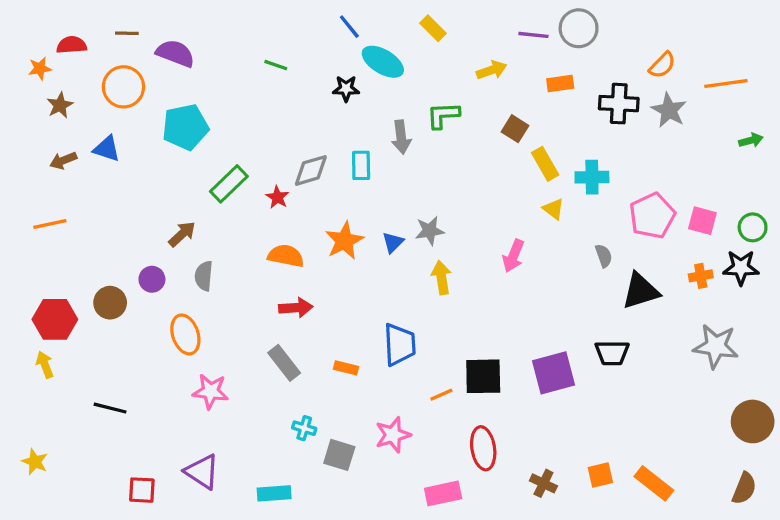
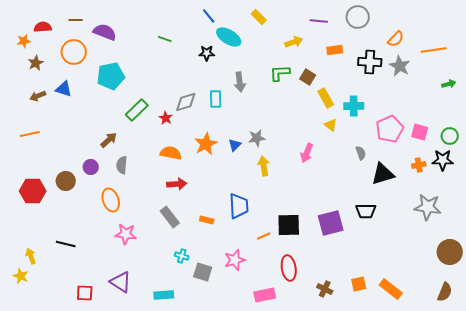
gray circle: (579, 28) -> (358, 17), moved
green L-shape: (443, 115) -> (280, 73), moved
yellow arrow: (45, 365) -> (31, 256), moved

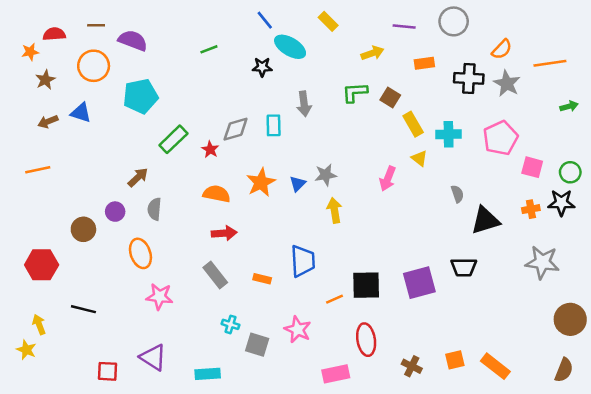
green line: (165, 39) -> (209, 49), turned -40
pink pentagon: (390, 129) -> (500, 138), moved
pink arrow: (307, 153) -> (388, 179), moved
red hexagon: (33, 191) -> (42, 265), moved
pink star: (235, 260) -> (298, 329), turned -30

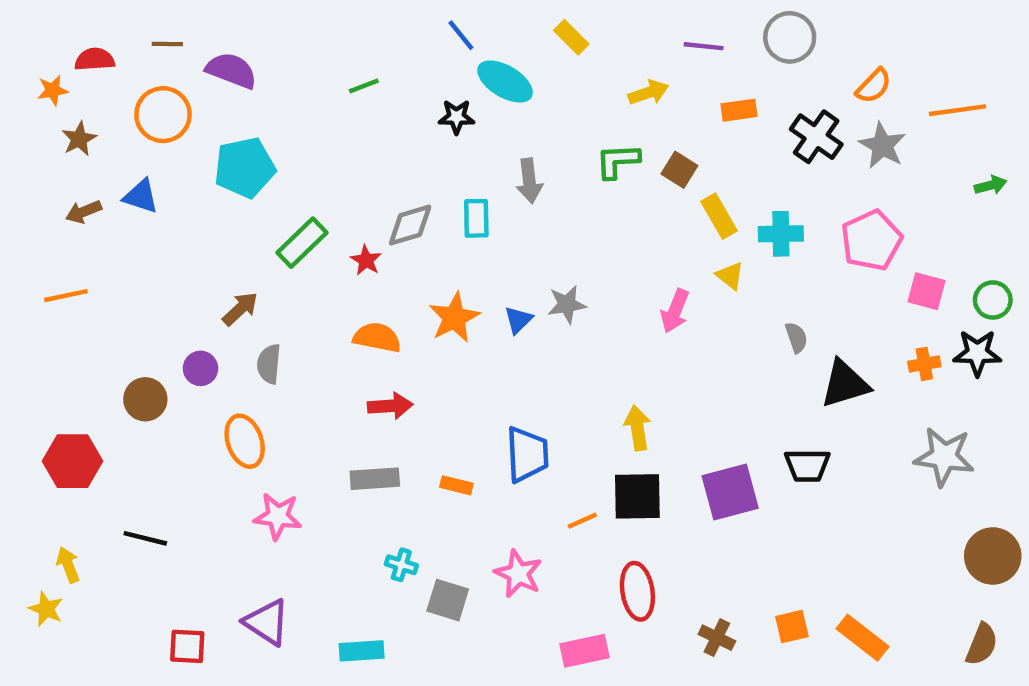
black cross: (469, 78) -> (816, 137), turned 32
yellow arrow: (334, 210) -> (637, 428), moved
gray rectangle: (215, 275) -> (375, 479), turned -56

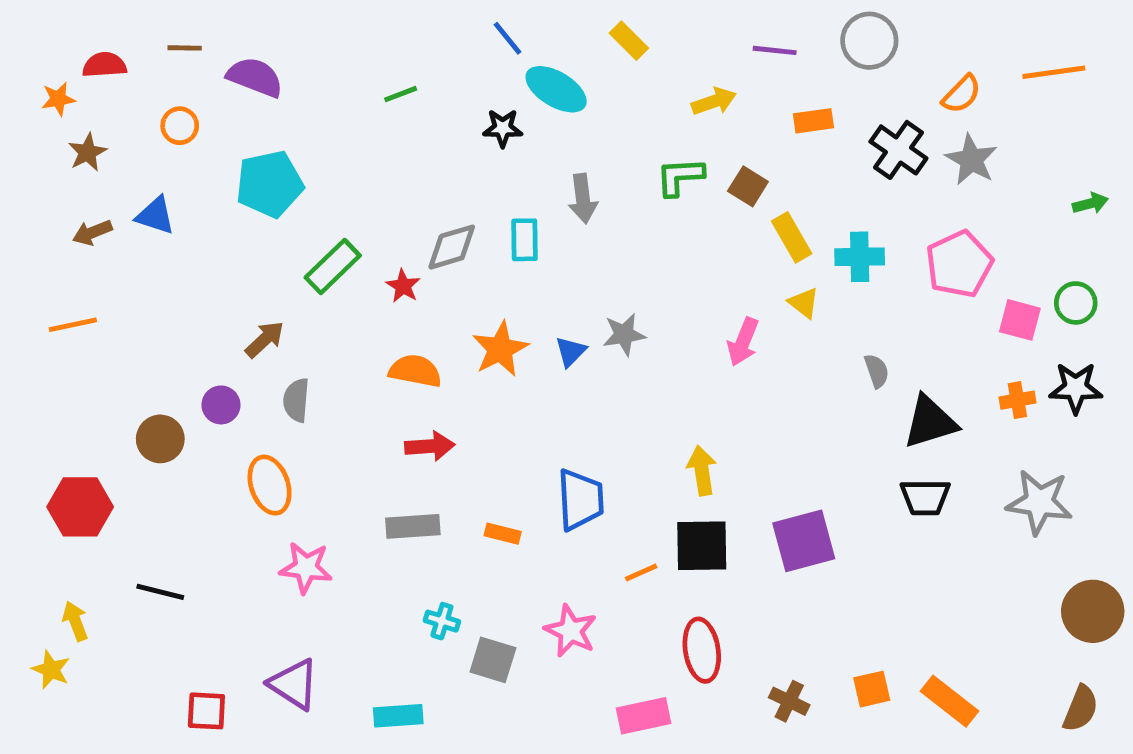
orange line: (957, 110) -> (1054, 72), moved
orange circle: (163, 115) -> (180, 126), size x0.6
green circle: (993, 300) -> (1076, 303), moved
black trapezoid: (807, 465) -> (925, 497), moved

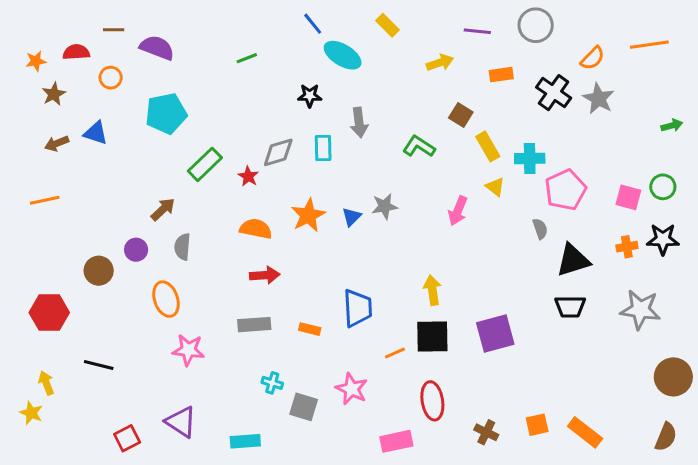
red semicircle: (104, 65) -> (76, 52), moved
black star: (503, 128) -> (310, 96), moved
green L-shape: (680, 177) -> (419, 146), moved, turned 36
pink pentagon: (959, 264) -> (566, 190), moved
red square: (206, 711) -> (127, 438), turned -30

